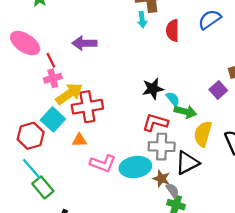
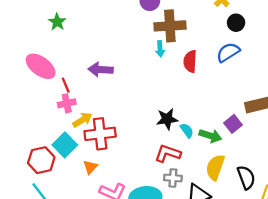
yellow arrow: (69, 94) -> (82, 120), size x0.7
green arrow: (185, 112) -> (210, 136), moved
orange triangle: (79, 140) -> (90, 167), turned -49
gray cross: (162, 147) -> (173, 178), size x0.7

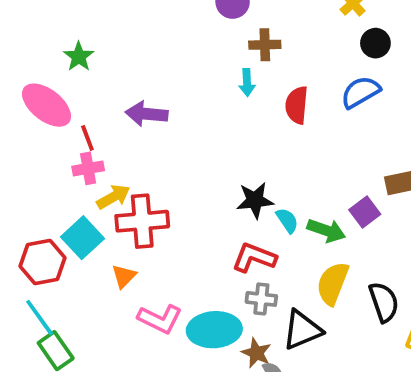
green star: (57, 22) -> (79, 57), moved
brown cross: (170, 26) -> (265, 45), size x0.6

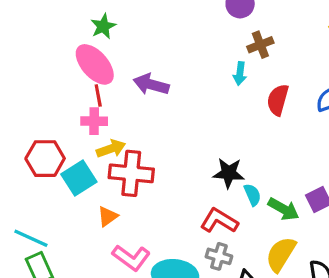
brown cross: (265, 45) -> (260, 45), turned -30
pink ellipse: (47, 105) -> (95, 64), moved
red hexagon: (43, 262) -> (45, 159), moved
cyan line: (40, 318) -> (31, 238), turned -40

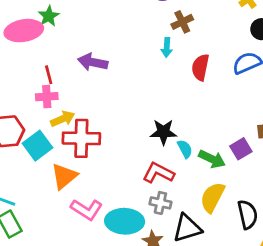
pink ellipse: (95, 64) -> (24, 31), moved, turned -54
orange triangle: (108, 216) -> (64, 176), size x1.5

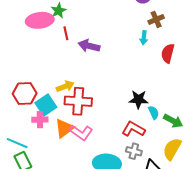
red line: (49, 75) -> (66, 33), moved
pink cross: (47, 97) -> (40, 120), moved
pink L-shape: (87, 209) -> (81, 133), moved

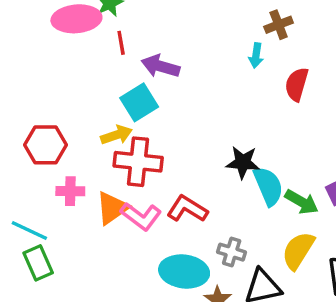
cyan square: (46, 105) -> (139, 102), moved
cyan semicircle: (154, 113) -> (268, 186), size x1.6
red L-shape: (133, 129) -> (187, 209), moved

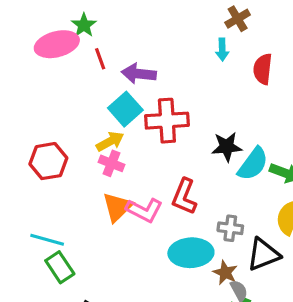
red cross: (138, 162) -> (167, 121), moved
cyan semicircle: (268, 186) -> (253, 164), turned 69
pink cross: (70, 191) -> (111, 163), moved, turned 30
red L-shape: (187, 209) -> (184, 197), turned -90

